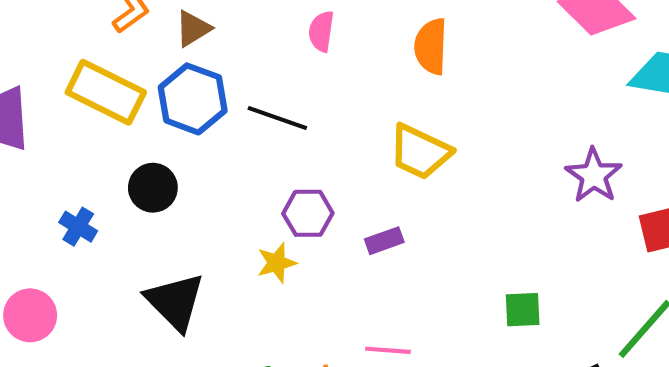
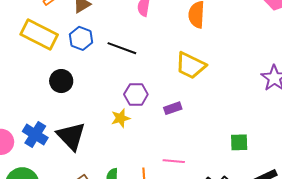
blue hexagon: (193, 99) -> (81, 38), size x0.7
blue cross: (78, 227) -> (35, 135), moved, size x1.4

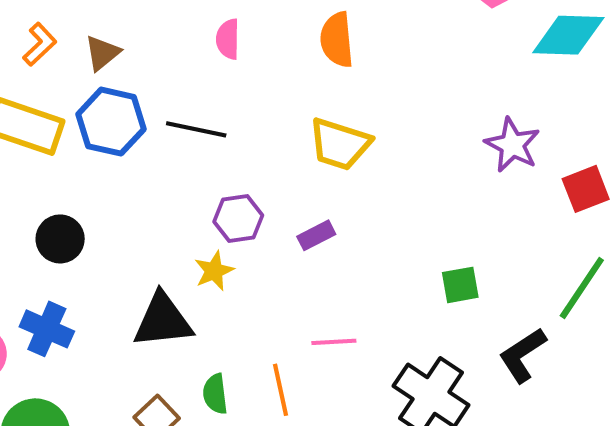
blue hexagon: (81, 38) -> (111, 122), size x1.4
black circle: (61, 81) -> (60, 239), moved
black triangle: (71, 136) -> (163, 320), moved, turned -44

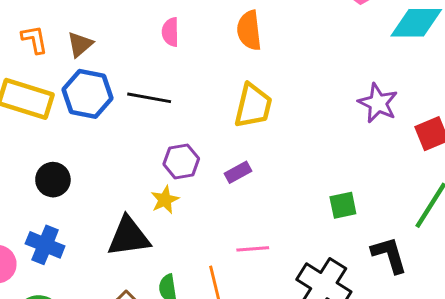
orange L-shape: (40, 44) -> (34, 39), turned -56
yellow trapezoid: (340, 144) -> (253, 106), turned -93
black L-shape: (522, 355) -> (389, 255), turned 108

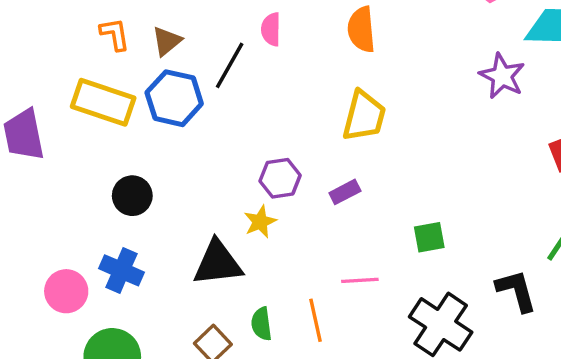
black line: (149, 98) -> (230, 65), moved, turned -72
purple star: (378, 103) -> (502, 76), moved
green square: (343, 205) -> (429, 237), moved

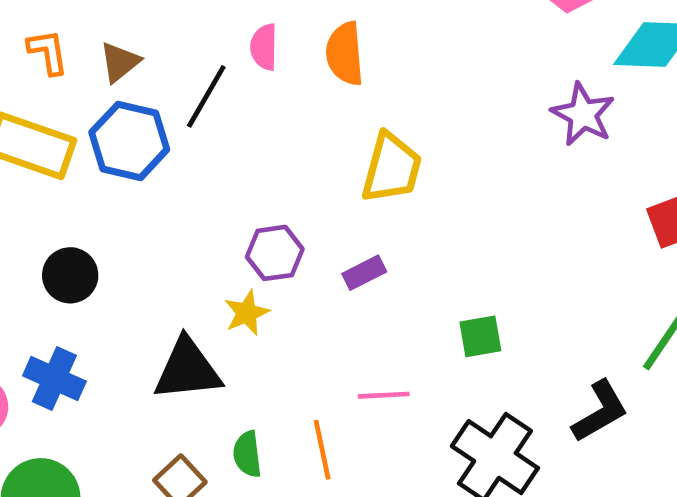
orange semicircle: (361, 29) -> (345, 54), moved
black L-shape: (516, 291) -> (600, 411), turned 75

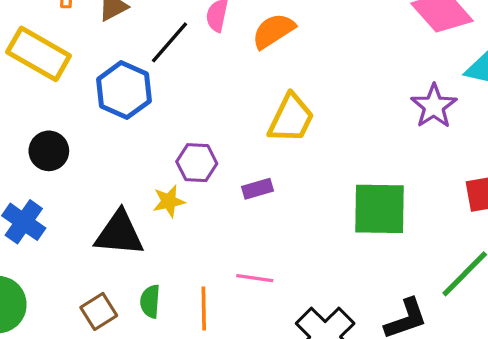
orange semicircle: (345, 54) -> (273, 31), turned 51
blue hexagon: (129, 141) -> (124, 90), moved
green square: (480, 336) -> (380, 209), moved, size x1.8

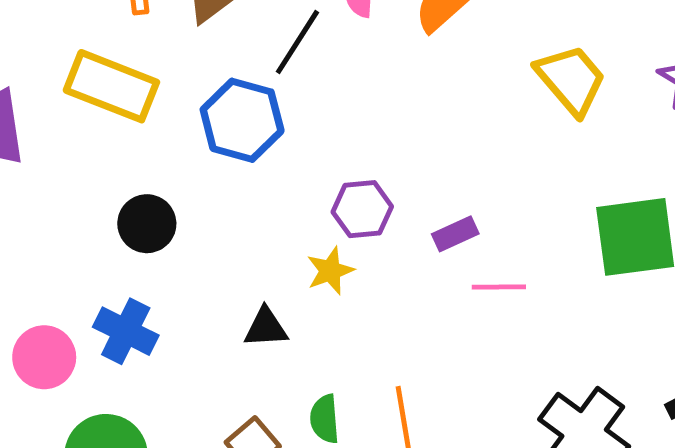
yellow trapezoid: (291, 118) -> (571, 80), moved, turned -58
black triangle: (119, 233) -> (266, 328), size x0.6
pink line: (255, 278) -> (499, 287), moved

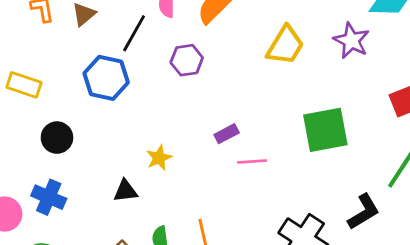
yellow trapezoid: (571, 80) -> (285, 45), turned 75
yellow rectangle: (111, 86) -> (24, 85), moved, size x0.7
purple hexagon: (362, 209) -> (187, 60), moved

